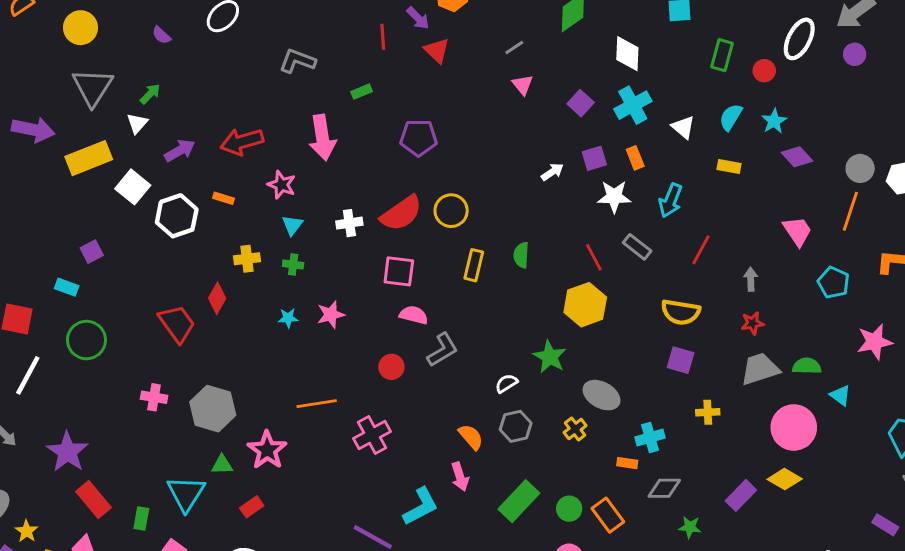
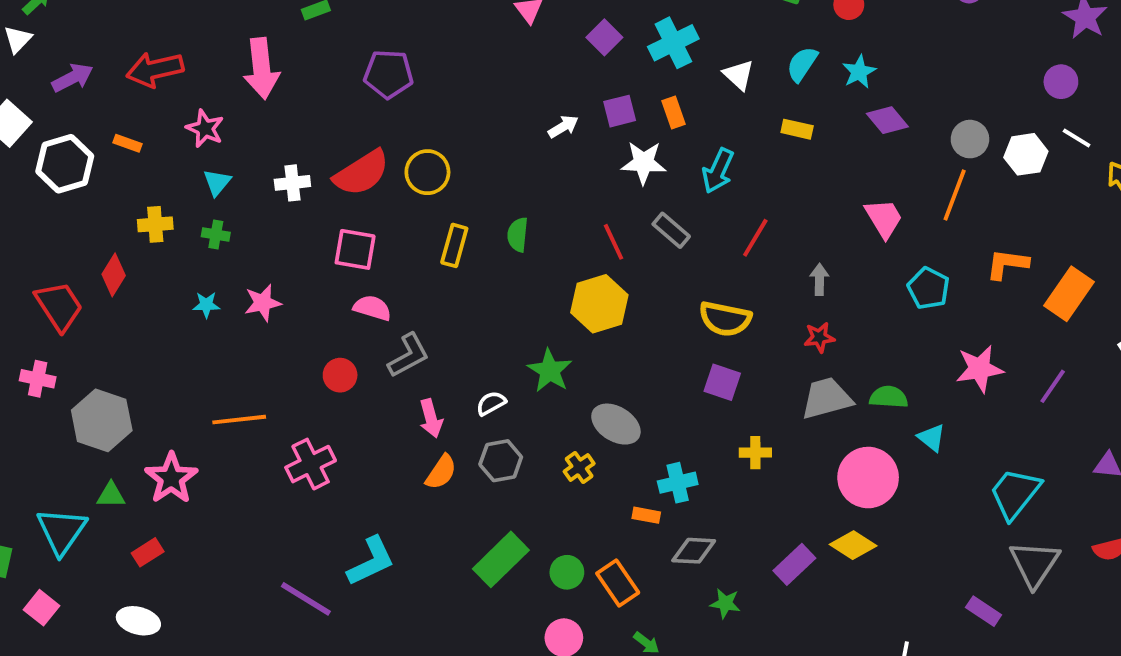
pink cross: (154, 397) -> (38, 379), moved
orange semicircle: (471, 437) -> (441, 472), turned 72
pink arrow: (460, 477) -> (431, 418), moved

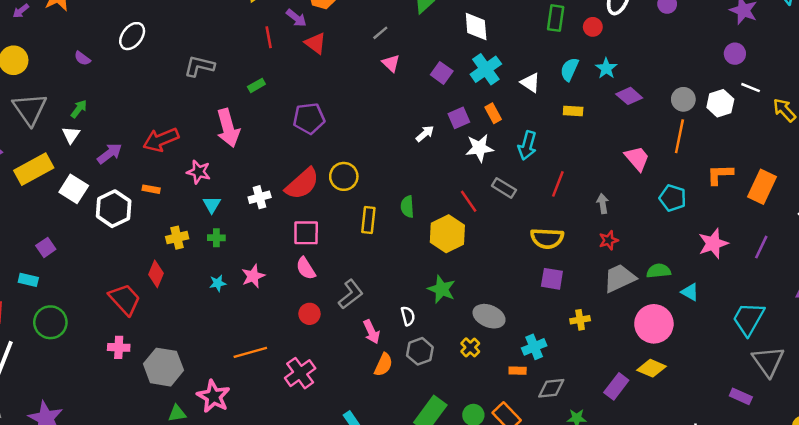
yellow hexagon: (599, 304) -> (447, 234), moved
pink semicircle: (372, 308) -> (306, 268), moved, turned -130
white semicircle: (491, 403) -> (408, 316), turned 114

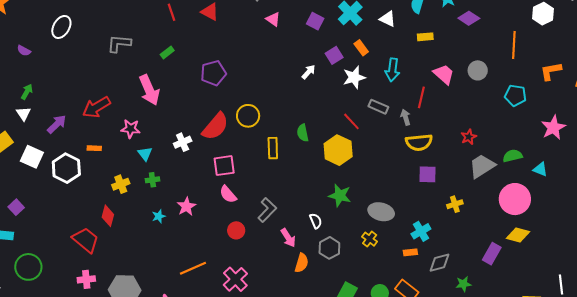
gray circle: (683, 99) -> (478, 70), moved
pink trapezoid: (637, 158) -> (444, 74), moved
gray arrow: (603, 204) -> (406, 117), moved

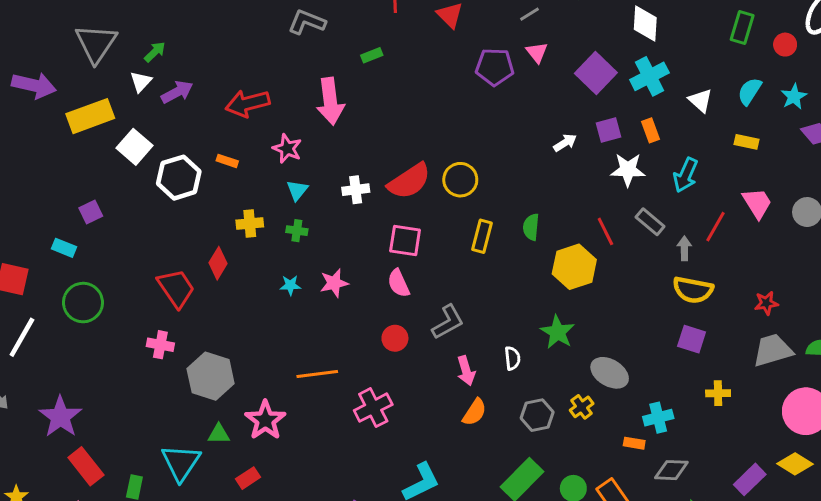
purple square: (315, 21) -> (596, 73), size x1.5
purple pentagon: (213, 73) -> (495, 67), moved
purple arrow: (57, 124) -> (177, 92), moved
gray hexagon: (329, 248) -> (537, 415), moved

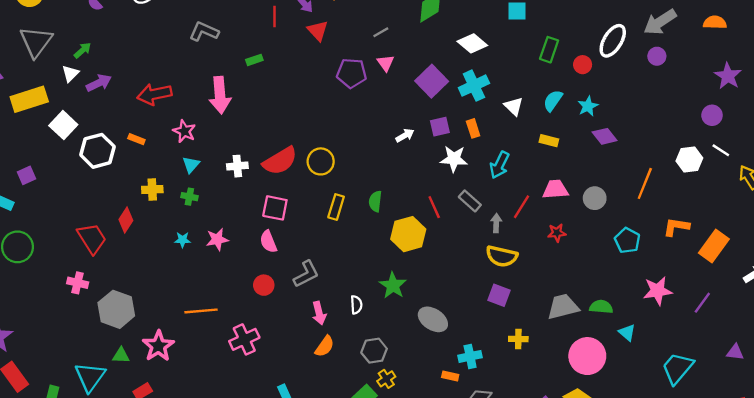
white diamond: (645, 23) -> (472, 43), turned -56
pink trapezoid: (757, 203) -> (555, 189), turned -64
red star: (766, 303) -> (557, 233), moved
yellow cross: (582, 407) -> (386, 379), moved

